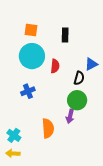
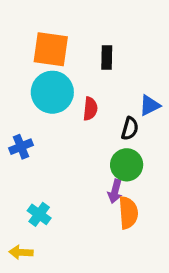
orange square: (31, 30) -> (51, 49), size x1.6
blue cross: (28, 91) -> (21, 147), moved
orange semicircle: (48, 128) -> (128, 213), moved
cyan cross: (14, 135) -> (39, 214), moved

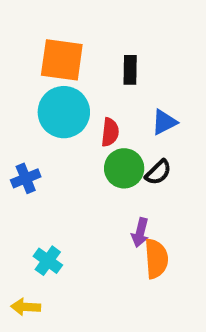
blue triangle: (150, 105) -> (164, 122), moved
black semicircle: (130, 129) -> (158, 172), moved, turned 30
green circle: (127, 165) -> (124, 168), moved

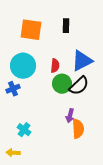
black rectangle: (130, 70) -> (66, 26), moved
cyan circle: (64, 112) -> (23, 66), moved
blue triangle: (164, 122) -> (82, 61), size x1.6
black semicircle: (158, 172) -> (79, 86), size x1.5

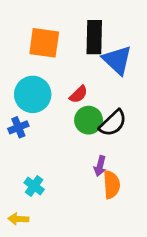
black rectangle: (66, 26) -> (94, 37), size x1.6
blue triangle: (82, 61) -> (117, 60), moved, turned -50
red semicircle: (55, 66) -> (79, 94), turned 40

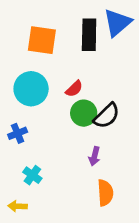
blue triangle: (117, 60) -> (117, 23), moved, turned 36
blue cross: (18, 127) -> (18, 133), moved
orange semicircle: (111, 185) -> (105, 193), moved

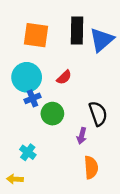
blue triangle: (117, 23) -> (102, 40), moved
green circle: (84, 113) -> (52, 114), moved
black semicircle: (107, 116) -> (98, 114), moved, turned -65
blue cross: (18, 133) -> (32, 98), moved

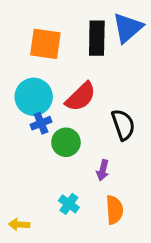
blue triangle: (102, 40) -> (128, 28), moved
red semicircle: (64, 77) -> (81, 97), size x1.6
black semicircle: (98, 114) -> (123, 125), moved
cyan cross: (28, 152) -> (69, 204), moved

